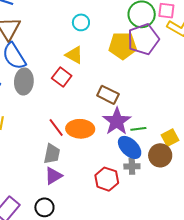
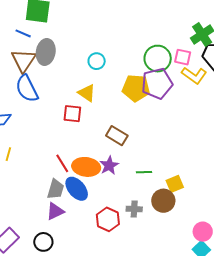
red square: (62, 77) -> (72, 114), turned -36
gray ellipse: (24, 81) -> (46, 52), moved
purple star: (117, 121) -> (109, 165), moved, size x0.7
blue ellipse: (130, 147) -> (77, 189), moved

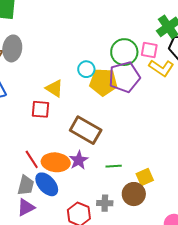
cyan circle: (97, 61) -> (86, 69), moved
brown rectangle: (117, 136) -> (86, 130), size x1.4

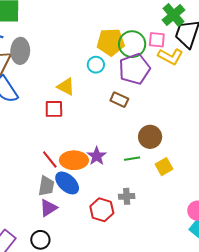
yellow pentagon: (103, 82) -> (111, 42), moved
brown rectangle: (86, 130) -> (119, 100), moved, size x0.6
brown circle: (134, 194) -> (150, 137), moved

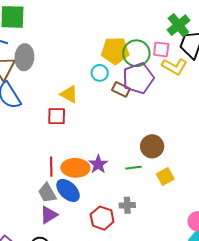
brown rectangle: (119, 100) -> (121, 89), moved
red line: (50, 160) -> (51, 167), turned 36
gray trapezoid: (46, 186) -> (47, 193), turned 140

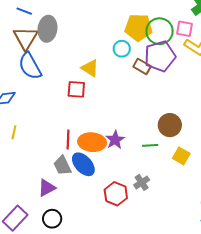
yellow square: (165, 176) -> (181, 156), turned -36
gray cross: (127, 205) -> (142, 182), turned -35
purple triangle: (49, 215) -> (47, 188), moved

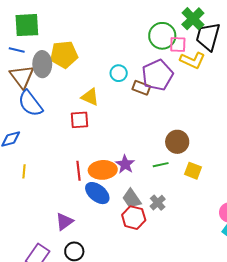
yellow pentagon: (138, 27) -> (64, 55), moved
green circle: (160, 31) -> (162, 36), moved
gray trapezoid: (62, 166) -> (132, 199), moved

